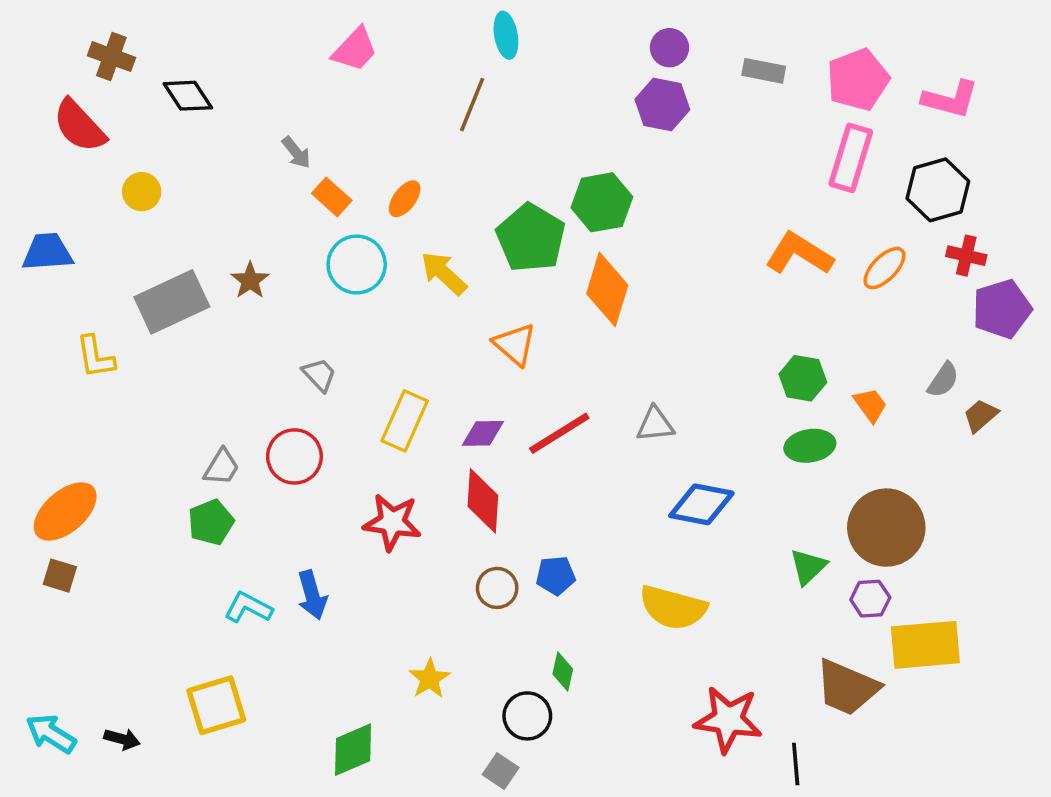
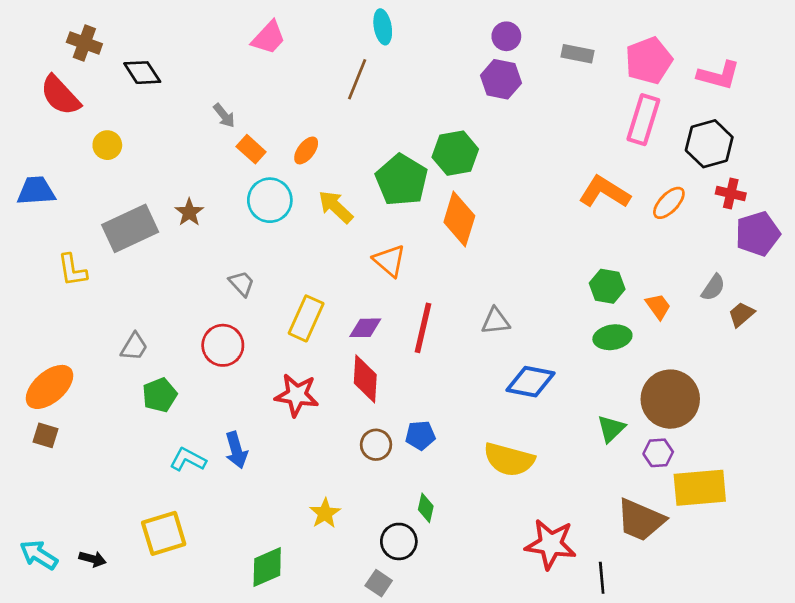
red line: (559, 433) -> (423, 328), turned -45
gray trapezoid: (222, 467) -> (134, 347), moved

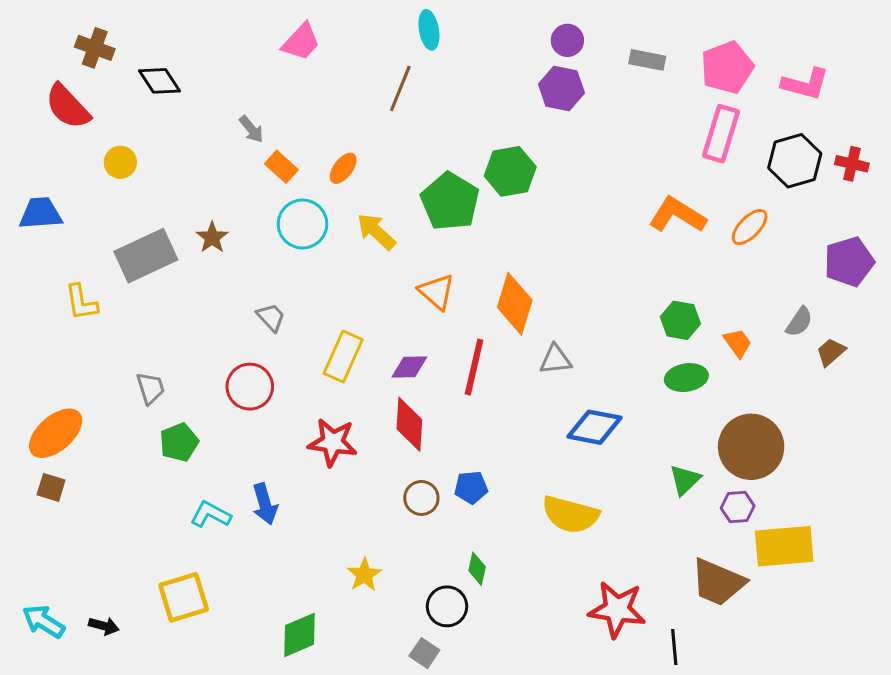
red cross: (731, 193) -> (852, 164), moved
orange diamond: (459, 219) -> (515, 304), moved
gray trapezoid: (134, 347) -> (150, 388), turned -48

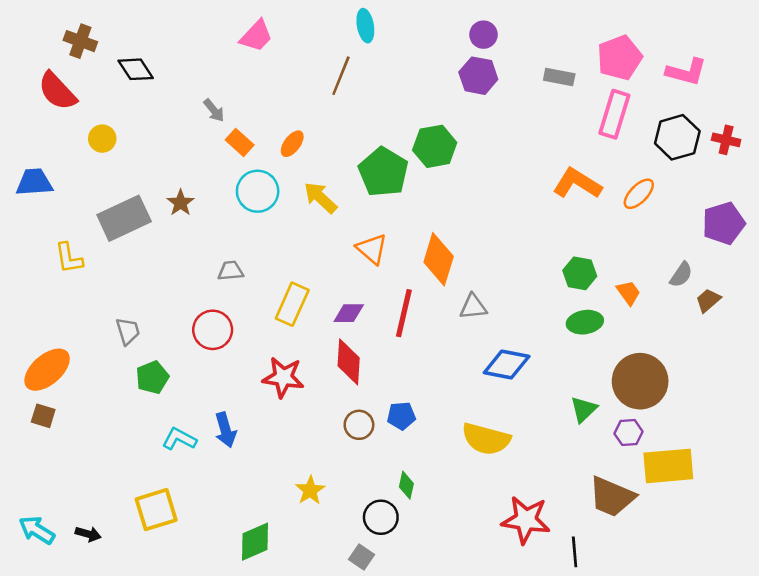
gray rectangle: (647, 60) -> (559, 77), moved
gray trapezoid: (271, 317) -> (231, 271), turned -52

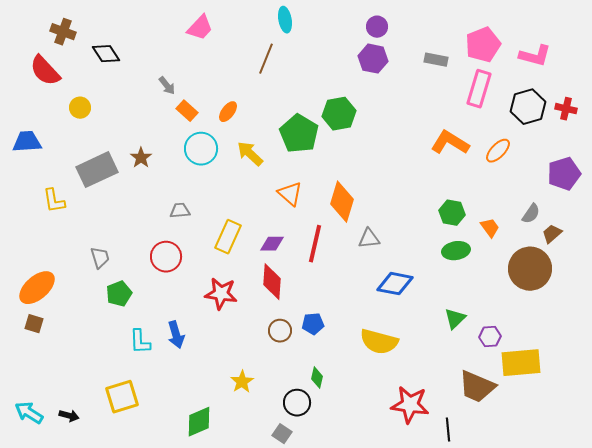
brown circle: (640, 381) -> (530, 269), moved
cyan L-shape: (179, 439) -> (140, 342), turned -120

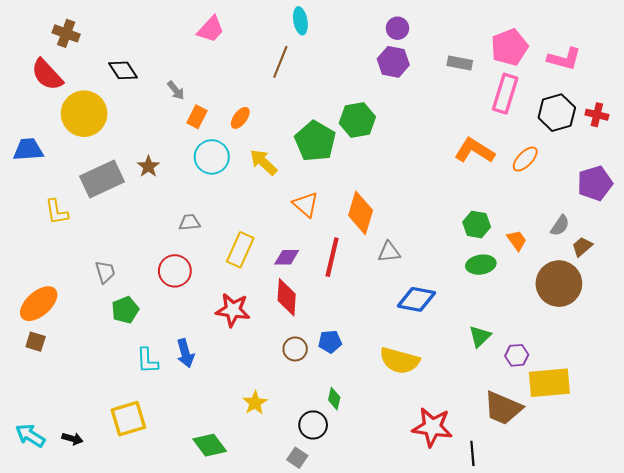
black diamond: (106, 54) -> (123, 70), moved
yellow circle: (80, 108) -> (84, 114), size x2.0
orange rectangle: (187, 111) -> (197, 117), turned 75
green diamond: (199, 422) -> (210, 445), turned 76

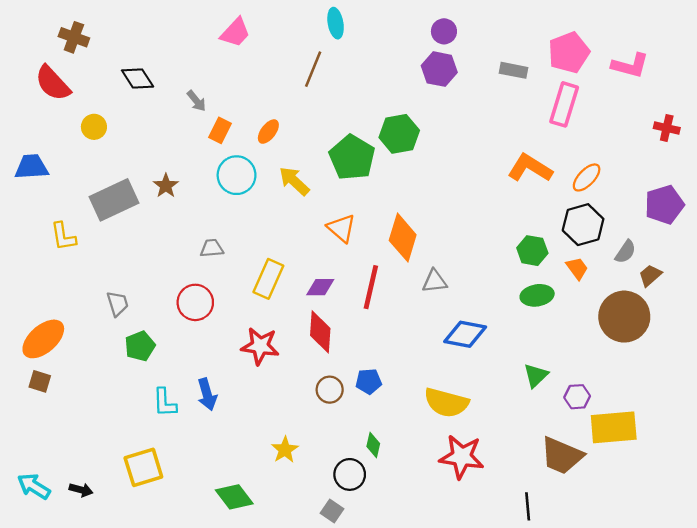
black hexagon: (557, 113) -> (583, 225), moved
yellow circle: (84, 114) -> (94, 127), size x0.5
red star: (432, 427) -> (462, 457), moved

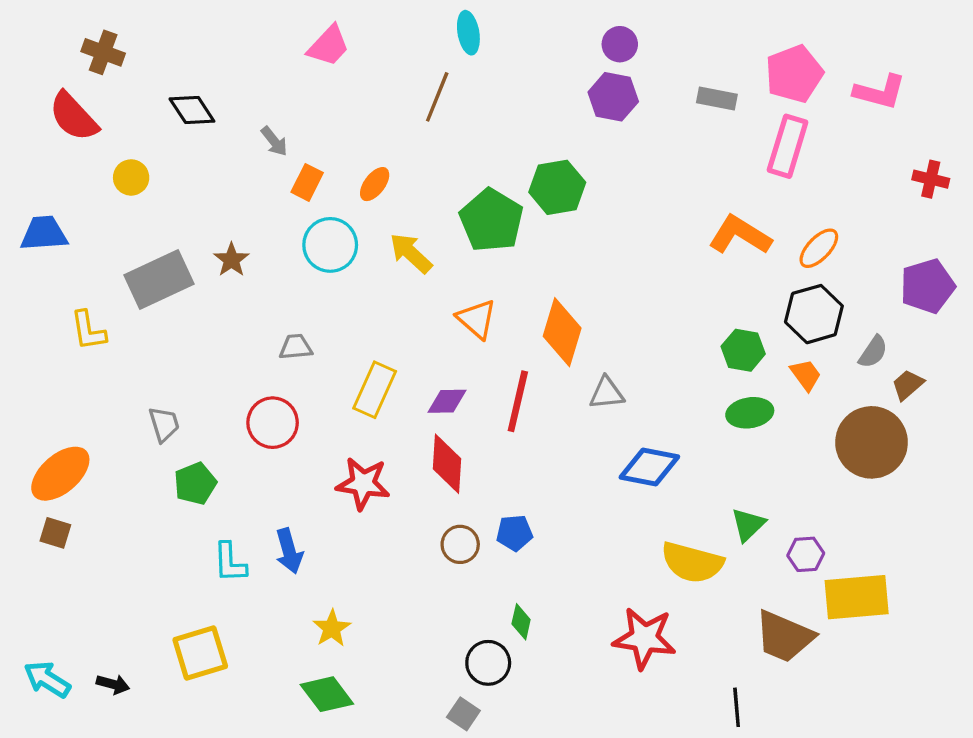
yellow semicircle: (446, 403) -> (692, 562), moved
yellow star: (285, 450) -> (332, 628), moved

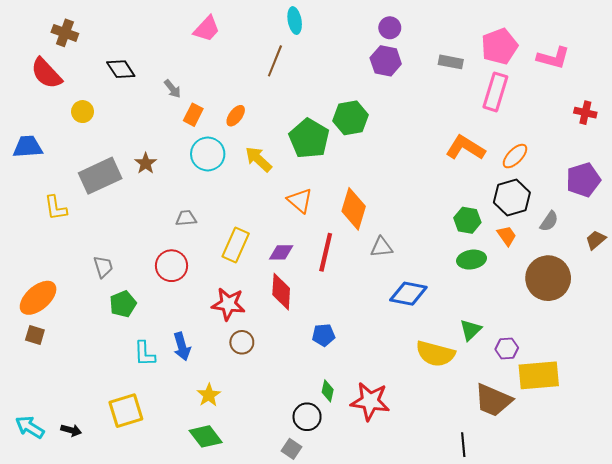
brown trapezoid: (908, 385) -> (596, 240), moved
brown circle: (460, 544) -> (242, 342), moved
red star: (644, 638) -> (370, 401), moved

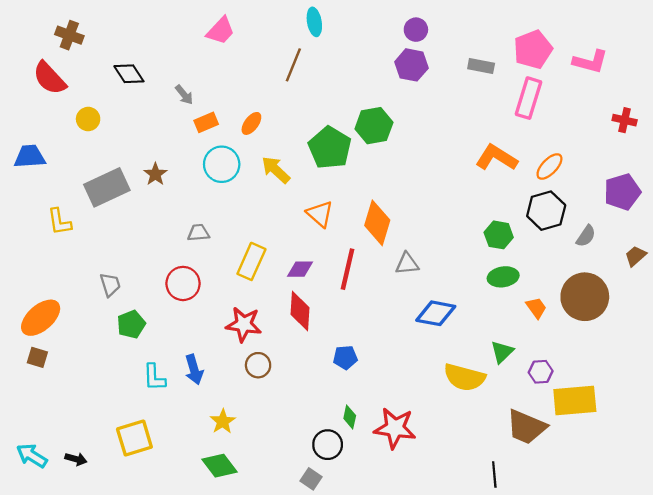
orange rectangle: (193, 115) -> (206, 122), turned 40
orange trapezoid: (507, 236) -> (536, 308), moved

